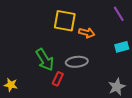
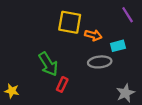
cyan rectangle: (122, 47) -> (118, 46), moved
gray ellipse: (77, 62) -> (100, 62), moved

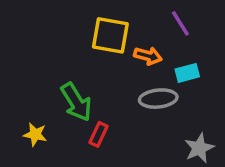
purple line: (128, 15) -> (180, 23), moved
yellow star: (12, 91) -> (35, 134), moved

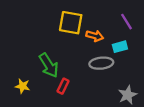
purple line: (180, 23) -> (126, 22), moved

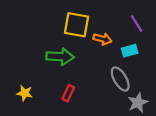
gray ellipse: (101, 63) -> (120, 79), moved, turned 65
green arrow: (49, 65) -> (60, 57), moved, turned -55

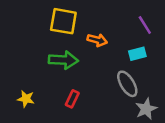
yellow square: (77, 25) -> (63, 21), moved
orange arrow: (102, 39) -> (97, 40), moved

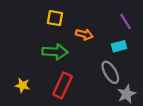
yellow square: (63, 21) -> (55, 18), size x0.7
red rectangle: (72, 99) -> (63, 85), size x1.6

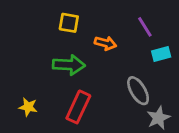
purple line: (126, 21) -> (145, 27), moved
cyan rectangle: (119, 46) -> (161, 54), moved

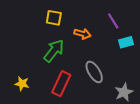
green arrow: (69, 65) -> (54, 51), turned -55
gray ellipse: (138, 91) -> (94, 72), moved

